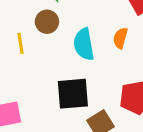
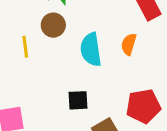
black square: (73, 94) -> (78, 100), size x0.6

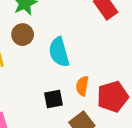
orange semicircle: (129, 44) -> (82, 86), moved

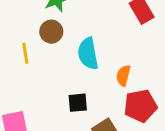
orange semicircle: (82, 86) -> (123, 75), moved

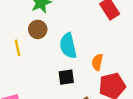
black square: (78, 103) -> (66, 77), moved

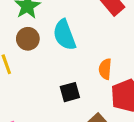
cyan semicircle: (68, 46) -> (64, 35), moved

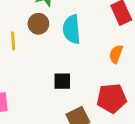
orange semicircle: (105, 69) -> (116, 54), moved

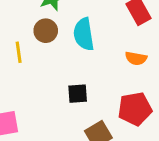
orange semicircle: (116, 54) -> (136, 58), turned -96

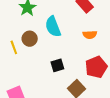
brown circle: (46, 31) -> (30, 39), moved

